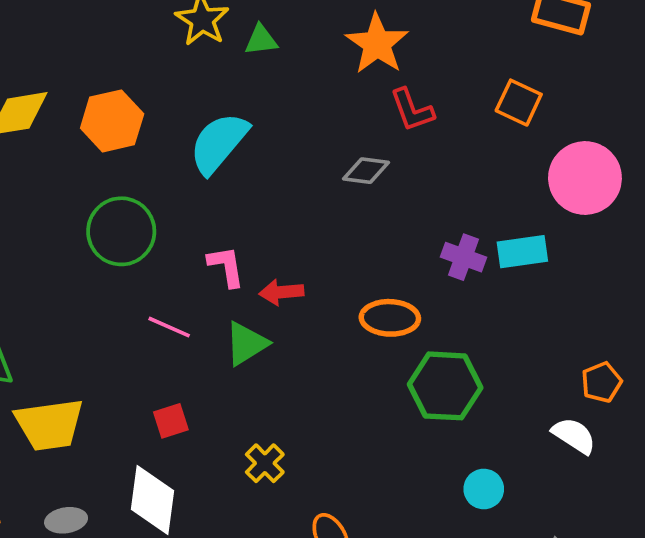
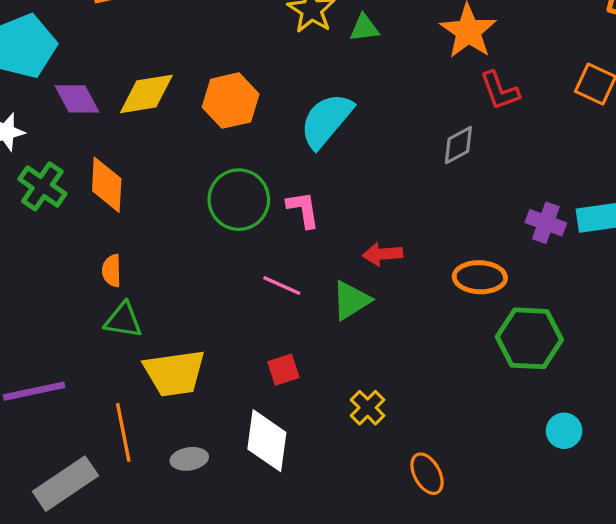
gray diamond: (366, 171) -> (458, 145), turned -36
pink L-shape: (226, 266) -> (303, 210), moved

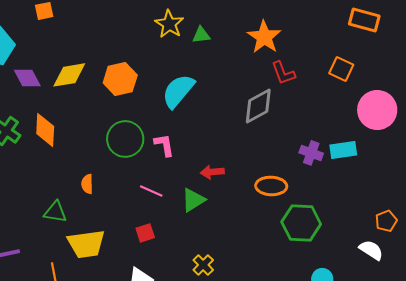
gray diamond: (458, 145) -> (258, 106), size x1.5
orange semicircle: (112, 271) -> (87, 184), moved
red square: (283, 370) -> (145, 233), moved

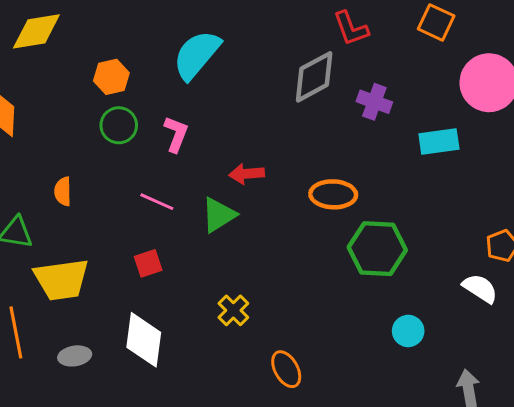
orange hexagon: (120, 79) -> (111, 77), moved, size x0.7
green circle: (125, 139) -> (119, 125), size x0.7
pink L-shape: (164, 145) -> (176, 134), turned 30
purple cross: (311, 153) -> (374, 102), moved

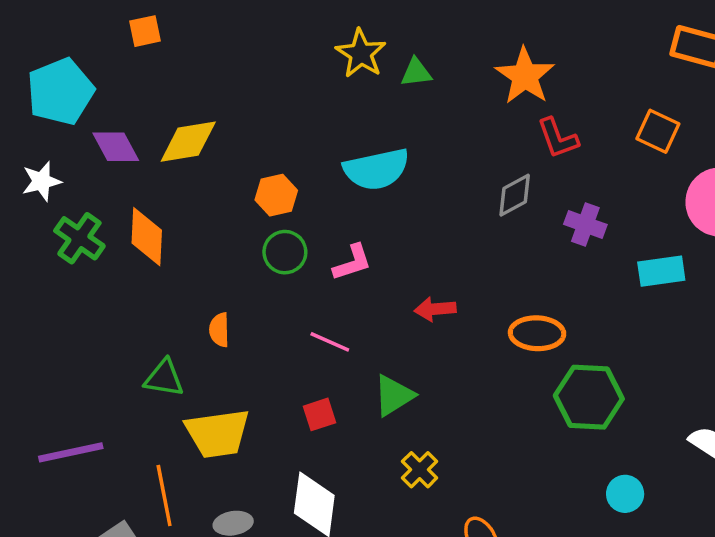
cyan semicircle: (197, 55) -> (376, 169), turned -142
gray diamond: (314, 77) -> (515, 195), size x0.7
pink L-shape: (176, 134) -> (352, 262), turned 51
green triangle: (219, 215) -> (394, 395), moved

